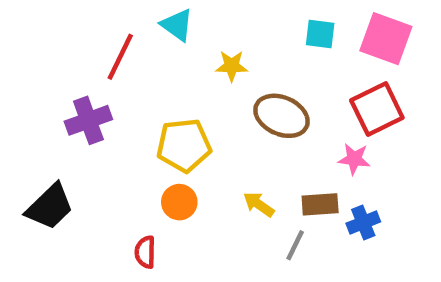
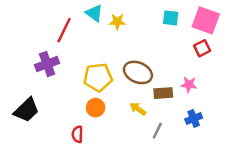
yellow star: (232, 66) -> (117, 22), moved
red square: (377, 109) -> (202, 48), moved, size x0.6
brown ellipse: (282, 116) -> (138, 72), moved
brown rectangle: (320, 204) -> (163, 93), moved

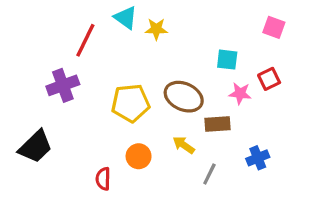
cyan square: (171, 18) -> (227, 60), moved
pink square: (206, 20) -> (274, 27), size x0.6
red square: (202, 48) -> (269, 79), moved
pink star: (189, 85) -> (240, 93), moved
orange circle: (96, 108) -> (139, 156), moved

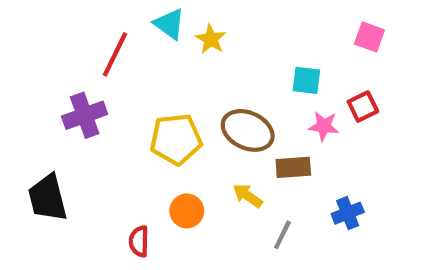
yellow star: (156, 29) -> (211, 39), turned 30
black trapezoid: (35, 147) -> (48, 198), turned 120

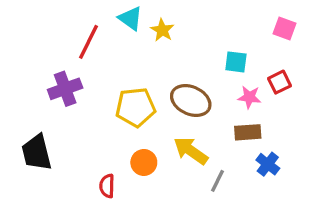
brown rectangle: (293, 167) -> (248, 132), moved
yellow arrow: (248, 196) -> (191, 151), size x1.5
blue cross: (348, 213) -> (268, 164), turned -30

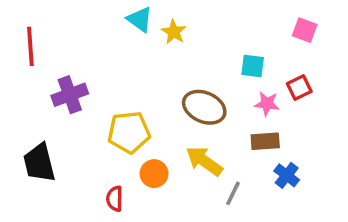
red line: (89, 42) -> (30, 46), moved, turned -30
yellow pentagon: (135, 107) -> (129, 132), moved

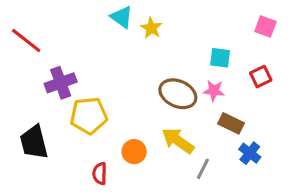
red line: (30, 46) -> (26, 41), turned -48
pink star: (267, 104) -> (214, 91), moved
yellow pentagon: (129, 132) -> (89, 116), moved
brown rectangle: (265, 141) -> (231, 123), turned 30

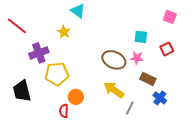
yellow star: (151, 28) -> (64, 32), moved
orange circle: (134, 152) -> (76, 97), moved

